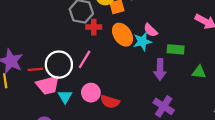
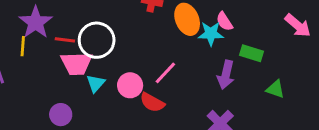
pink line: (85, 59) -> (165, 73), moved

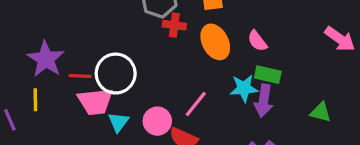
cyan star: (211, 34) -> (244, 88), moved
yellow line: (23, 46) -> (35, 100), moved
green rectangle: (252, 53) -> (268, 75), moved

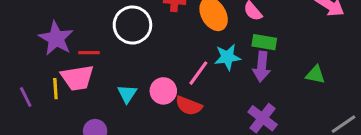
white circle: (116, 74) -> (132, 25), moved
cyan star: (244, 88) -> (227, 57), moved
yellow line: (35, 100) -> (55, 89), moved
pink trapezoid: (95, 102) -> (77, 78), moved

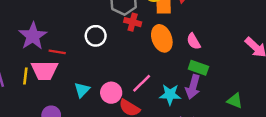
white circle: (132, 25) -> (96, 36), size x0.7
cyan star: (227, 57) -> (170, 95), moved

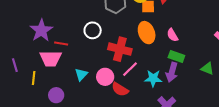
red cross: (133, 22) -> (120, 49), moved, size x1.6
yellow line: (25, 76) -> (34, 78), moved
green triangle: (235, 101) -> (207, 69), moved

